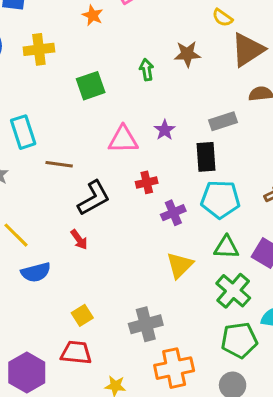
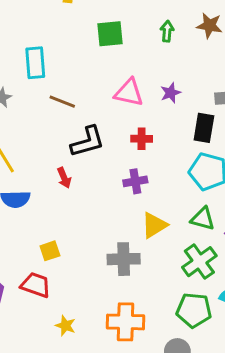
purple cross: (173, 213) -> (135, 181), moved
gray cross: (146, 324) -> (124, 259), moved

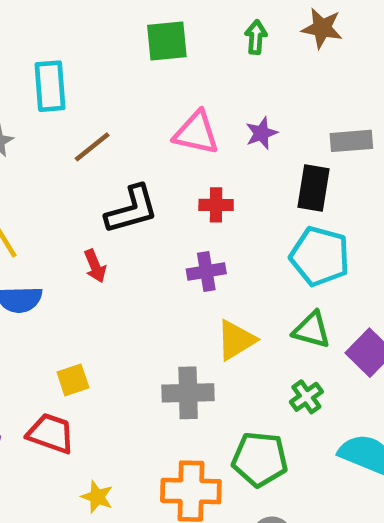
brown line: (62, 102) -> (92, 147), turned -60
green cross: (199, 262) -> (306, 397), size x0.6
green pentagon: (194, 310) -> (260, 459), moved

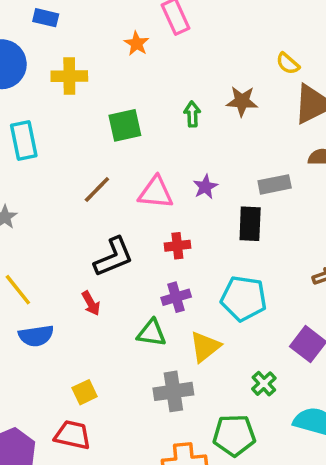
cyan rectangle: (50, 86) -> (24, 140), moved
brown line: (92, 147) -> (97, 190), moved
cyan pentagon: (320, 256) -> (244, 298), moved
green triangle: (312, 330) -> (152, 333), moved

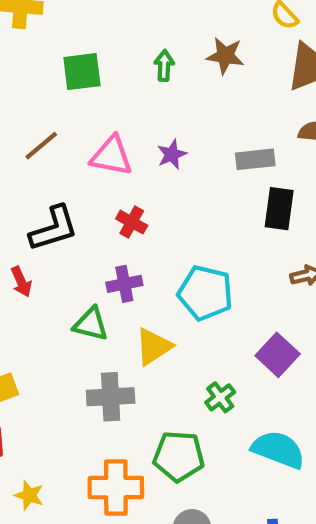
black rectangle: (250, 224) -> (279, 209), moved
red cross: (177, 246) -> (132, 222), turned 30

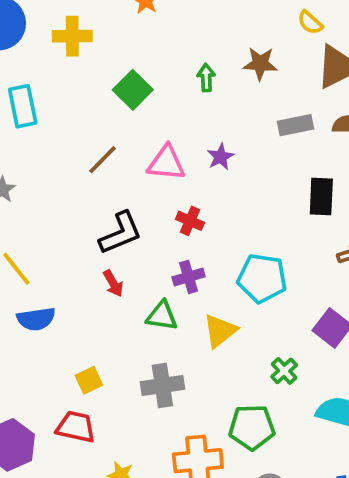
green square: (82, 72) -> (133, 90), turned -33
gray rectangle: (255, 159) -> (296, 125), moved
red arrow: (21, 282) -> (113, 283), moved
gray cross: (111, 397) -> (162, 385), moved

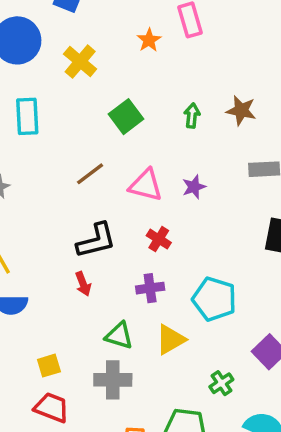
yellow cross: (72, 36) -> (80, 62), turned 32
green triangle: (162, 316) -> (119, 336), moved
red trapezoid: (76, 427) -> (52, 408), moved

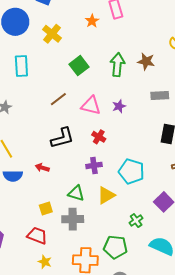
green arrow: (192, 116) -> (117, 65), size x1.6
red arrow: (83, 284) -> (42, 168), moved, turned 128
yellow square: (49, 366) -> (46, 208), moved

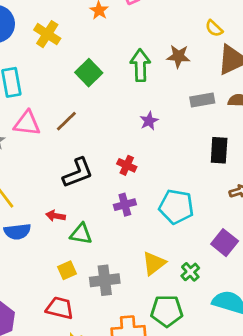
pink triangle: (91, 106) -> (27, 123), moved
green triangle: (76, 193) -> (81, 234), moved
yellow triangle: (106, 195) -> (154, 263), moved

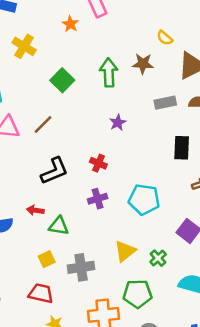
yellow semicircle: (214, 28) -> (165, 38), moved

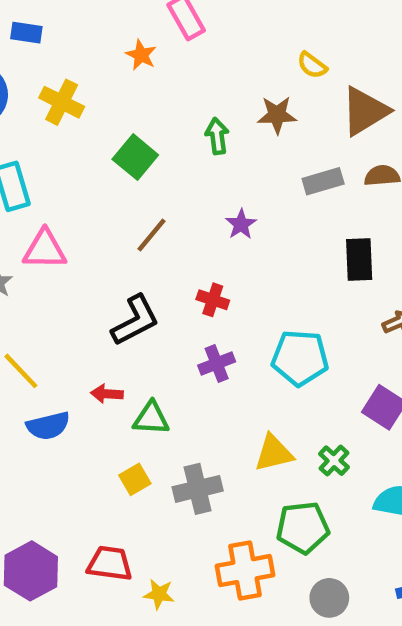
green arrow: (109, 73) -> (217, 136), size x0.7
brown line: (43, 124) -> (151, 235), moved
yellow triangle: (125, 251) -> (274, 453), turned 30
red trapezoid: (41, 293) -> (110, 563), moved

